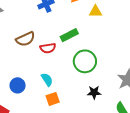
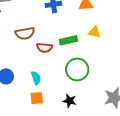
yellow triangle: (95, 11) -> (95, 32), moved
black star: (94, 92) -> (70, 101), moved

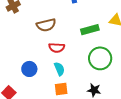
red semicircle: (44, 48) -> (57, 48), moved

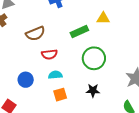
cyan semicircle: (59, 69) -> (55, 75), turned -64

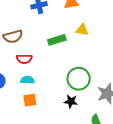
green circle: (94, 58) -> (79, 79), moved
black star: (93, 91) -> (71, 101), moved

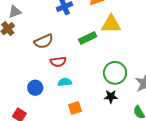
yellow triangle: (82, 30) -> (111, 24), size x1.5
orange square: (30, 100) -> (75, 108), moved

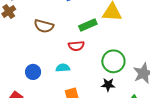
brown semicircle: (44, 41) -> (44, 26), turned 36
red semicircle: (58, 62) -> (76, 46), moved

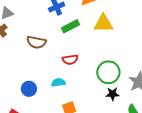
green rectangle: (88, 25) -> (70, 26), moved
black star: (108, 85) -> (113, 94), moved

